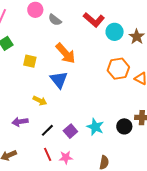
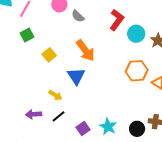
red L-shape: (94, 20) -> (117, 20), turned -100
yellow square: (30, 61) -> (49, 55), turned 32
black line: (47, 130) -> (58, 116), moved

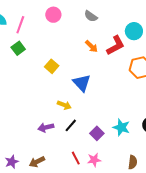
gray semicircle: (78, 16) -> (91, 16), moved
red L-shape: (117, 20) -> (116, 45), moved, turned 35
green square: (27, 35) -> (18, 48), moved
orange arrow: (85, 51) -> (91, 46), moved, size x0.6

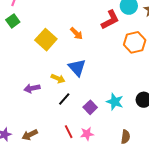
orange arrow: (91, 46) -> (76, 33), moved
yellow square: (52, 66) -> (46, 40), size x1.5
blue triangle: (82, 83) -> (77, 67), moved
purple arrow: (46, 127) -> (32, 88), moved

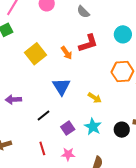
red L-shape: (110, 20) -> (88, 43), moved
yellow arrow: (58, 79) -> (95, 98), moved
pink star: (87, 134) -> (68, 154), moved

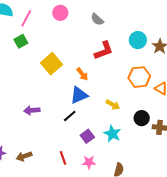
orange arrow: (67, 53) -> (82, 74), moved
blue triangle: (61, 87) -> (79, 95), turned 42
black line: (43, 115) -> (70, 116), moved
black circle: (122, 130) -> (142, 118), moved

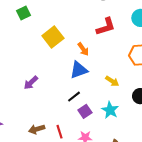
purple arrow: (32, 110) -> (31, 83), turned -42
black line: (70, 116) -> (74, 97), moved
brown arrow: (24, 156) -> (37, 129), moved

